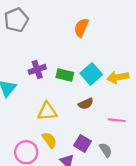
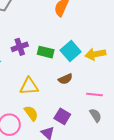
gray semicircle: (106, 150) -> (95, 115), moved

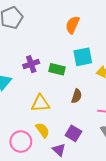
cyan square: (71, 51) -> (83, 57), moved, turned 30
brown semicircle: (65, 79) -> (77, 96), turned -48

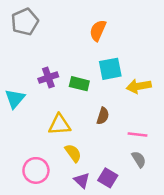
yellow semicircle: (43, 130) -> (73, 153), moved
purple square: (73, 133) -> (108, 178), moved

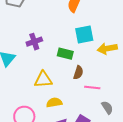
green rectangle: (79, 84) -> (65, 54), moved
pink line: (138, 135) -> (92, 88), moved
yellow semicircle: (73, 153) -> (54, 103), turned -63

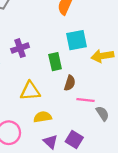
green rectangle: (65, 54) -> (55, 62), turned 63
gray semicircle: (107, 108) -> (102, 114), moved

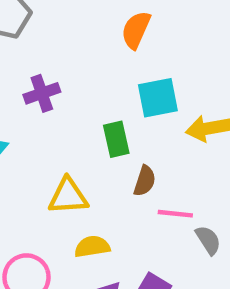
purple cross: (20, 48) -> (42, 93), moved

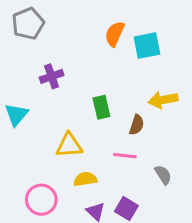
cyan square: (158, 98) -> (147, 46), moved
brown semicircle: (145, 181) -> (137, 125), moved
pink line: (175, 214) -> (125, 156), moved

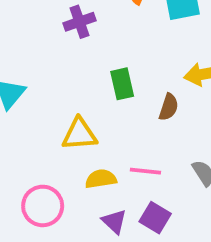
purple cross: (52, 76) -> (79, 22), moved
pink line: (125, 156) -> (145, 171), moved

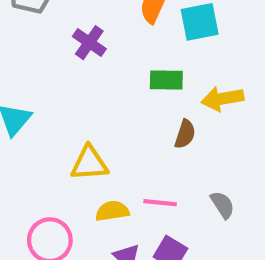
purple cross: (79, 22) -> (89, 43), turned -36
green rectangle: (122, 84) -> (166, 80), moved, turned -76

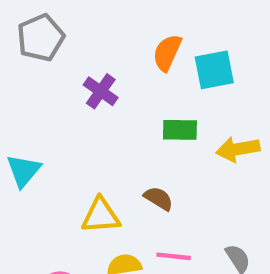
brown semicircle: (185, 134) -> (159, 198), moved, turned -76

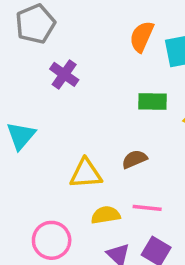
purple cross: (101, 91) -> (64, 74), moved
brown semicircle: (159, 198) -> (134, 159), turned -55

